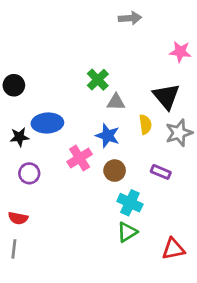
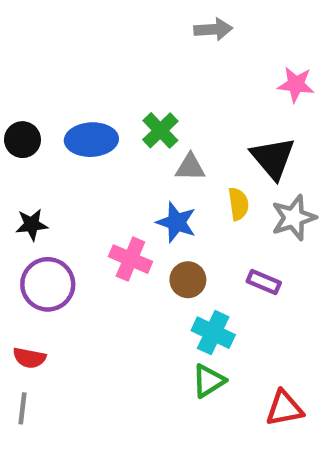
blue ellipse: (47, 123) -> (91, 140), moved
pink cross: (80, 158) -> (130, 259), turned -35
purple circle: (29, 173) -> (48, 284), size x1.5

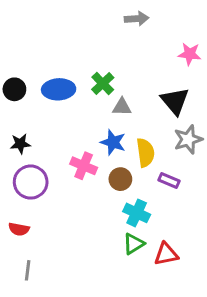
yellow semicircle: (238, 204) -> (145, 153), moved, size x1.4
gray line: (22, 408) -> (28, 270), moved
red triangle: (284, 408) -> (166, 254), moved

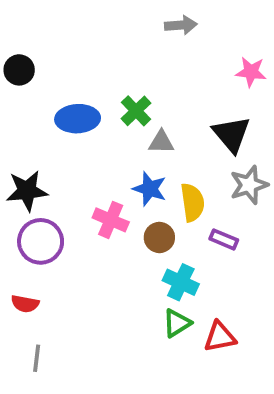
black circle: (14, 89) -> (19, 70), moved
black star: (20, 144) -> (27, 191), size x1.5

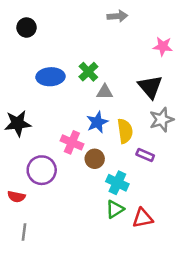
black circle: (19, 70) -> (27, 28), moved
blue star: (150, 189) -> (97, 122), turned 30
brown circle: (159, 237) -> (95, 159), moved
purple circle: (41, 241) -> (42, 170), moved

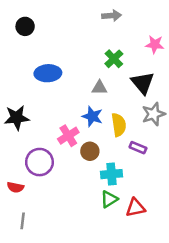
green cross: (88, 72) -> (114, 59), moved
blue star: (97, 122) -> (92, 116), turned -30
pink cross: (72, 142) -> (68, 136), turned 35
cyan cross: (117, 183) -> (111, 174), turned -30

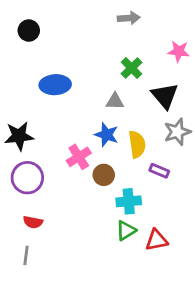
purple circle: (39, 162) -> (27, 178), moved
red semicircle: (15, 187) -> (33, 222), moved

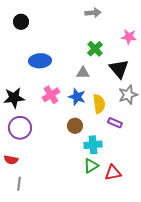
pink cross: (79, 157) -> (51, 95), moved
red semicircle: (33, 222) -> (11, 160), moved

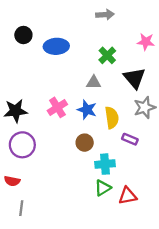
black circle: (21, 22) -> (23, 35), moved
blue ellipse: (40, 61) -> (56, 46), moved

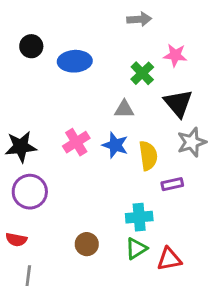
pink star: (146, 42) -> (175, 55), moved
purple rectangle: (130, 139) -> (172, 184), turned -35
brown circle: (85, 143) -> (87, 244), moved

